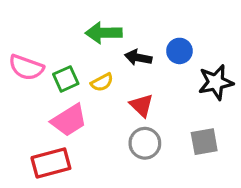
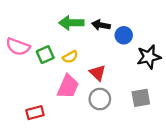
black arrow: (138, 58) -> (101, 25), moved
pink trapezoid: (69, 120) -> (68, 86), moved, turned -35
red rectangle: (51, 163) -> (35, 113), size x0.7

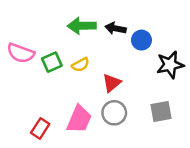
red triangle: (98, 73) -> (112, 83), turned 36
pink trapezoid: (68, 86) -> (79, 119), moved
red rectangle: (35, 113) -> (40, 128), turned -42

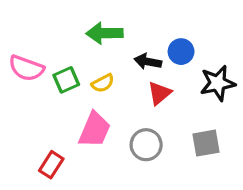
black arrow: (115, 28) -> (148, 62), moved
red triangle: (112, 83) -> (159, 93), moved
pink trapezoid: (79, 119) -> (95, 130), moved

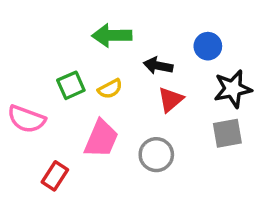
blue circle: (181, 52) -> (208, 46), moved
pink semicircle: (26, 68) -> (26, 119), moved
gray square: (206, 143) -> (227, 133), moved

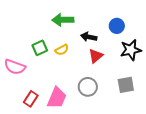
gray square: (227, 133) -> (126, 85), moved
pink trapezoid: (101, 139) -> (57, 98), moved

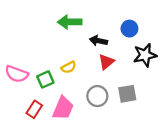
green square: (40, 48) -> (45, 79), moved
yellow semicircle: (62, 50) -> (69, 67), moved
gray square: (126, 85) -> (127, 94), moved

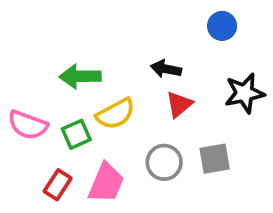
green arrow: (70, 22) -> (80, 76), moved
blue circle: (129, 29) -> (222, 26), moved
yellow semicircle: (69, 67) -> (116, 114), size x1.5

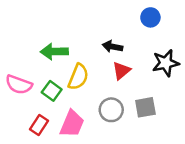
yellow semicircle: (116, 114) -> (78, 77), turned -40
green square: (76, 134) -> (52, 91), turned -30

